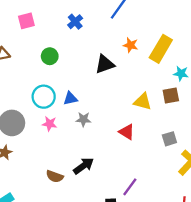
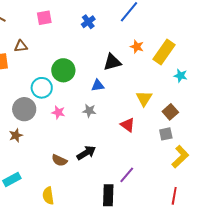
green circle: (50, 56) -> (63, 70), moved, size x1.5
brown square: (171, 95) -> (170, 112), moved, turned -35
cyan circle: (44, 97) -> (42, 88), moved
blue triangle: (70, 99) -> (98, 86), moved
yellow triangle: (143, 102) -> (144, 98), turned 42

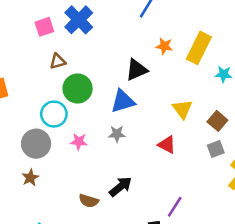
blue cross: (88, 22) -> (79, 20), moved, size x1.6
brown triangle: (21, 46) -> (58, 61), moved
blue triangle: (98, 86) -> (123, 101), size x1.5

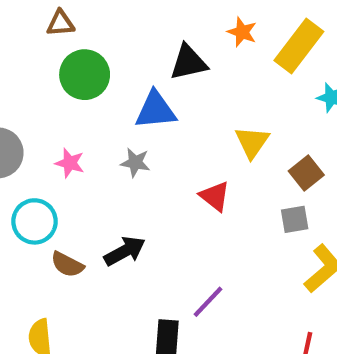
cyan circle: (54, 114) -> (34, 221), moved

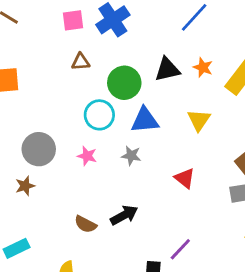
black triangle: (188, 62) -> (167, 69), moved
green circle: (85, 75) -> (124, 83), moved
yellow triangle: (252, 142) -> (199, 120), moved
cyan circle: (34, 221) -> (99, 115), moved

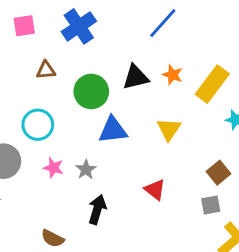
pink square: (73, 20) -> (24, 26), moved
cyan circle: (99, 115) -> (38, 125), moved
gray star: (131, 156) -> (86, 170), moved, turned 30
black arrow: (124, 215) -> (97, 209), moved, turned -44

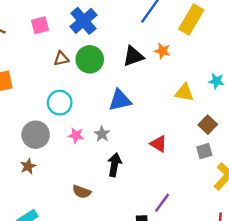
yellow rectangle: (212, 84) -> (191, 20), moved
green circle: (91, 91) -> (90, 59), moved
yellow triangle: (169, 129) -> (184, 93), moved, turned -48

